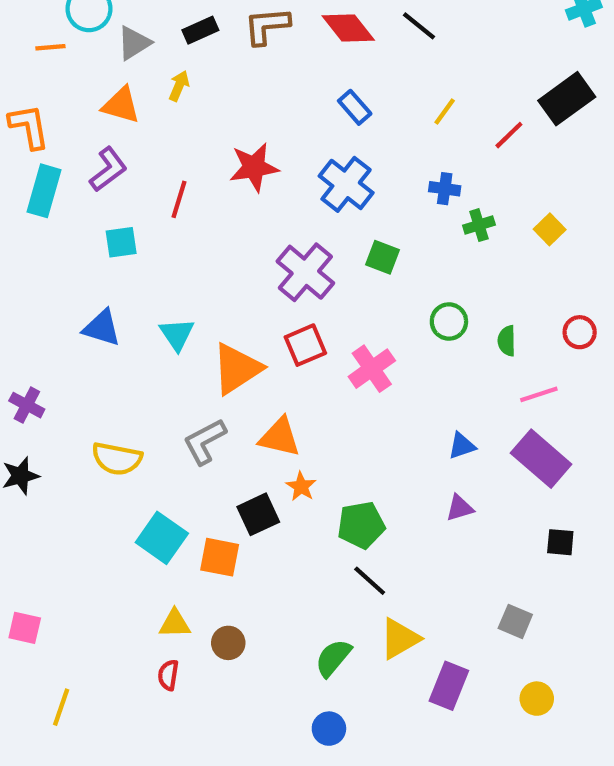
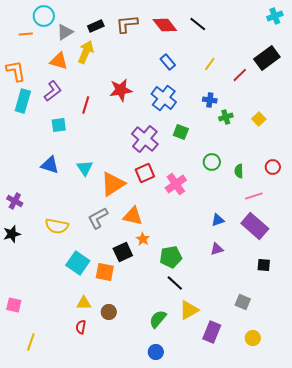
yellow arrow: (179, 86) -> (86, 52), size x1.6

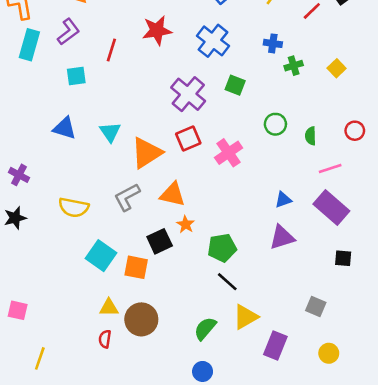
purple triangle: (217, 249) -> (282, 237), size x1.5
brown circle: (109, 312) -> (141, 319), size x1.6

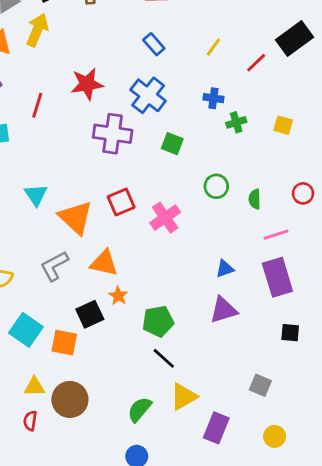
yellow square: (337, 68) -> (283, 125), turned -30
purple cross: (188, 94) -> (113, 134), moved, turned -32
orange triangle: (147, 153) -> (76, 218), turned -44
purple rectangle: (331, 207) -> (277, 277), turned 32

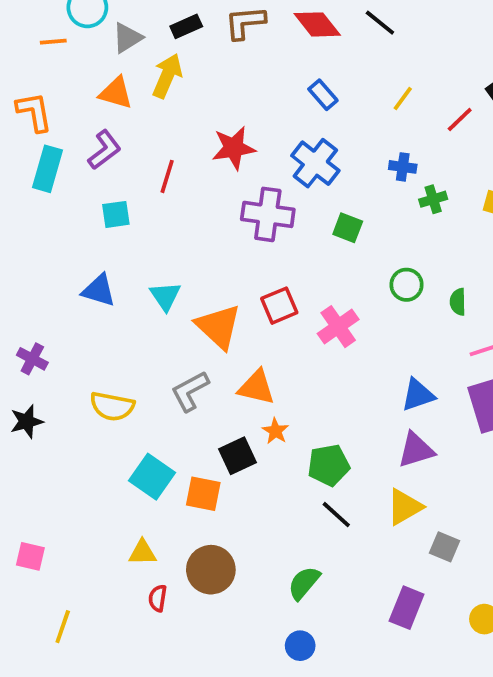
blue triangle: (225, 269) -> (418, 395), size x1.4
gray square: (260, 385) -> (445, 547), moved
yellow triangle: (34, 387) -> (142, 553), moved
yellow triangle: (184, 397) -> (405, 507), moved

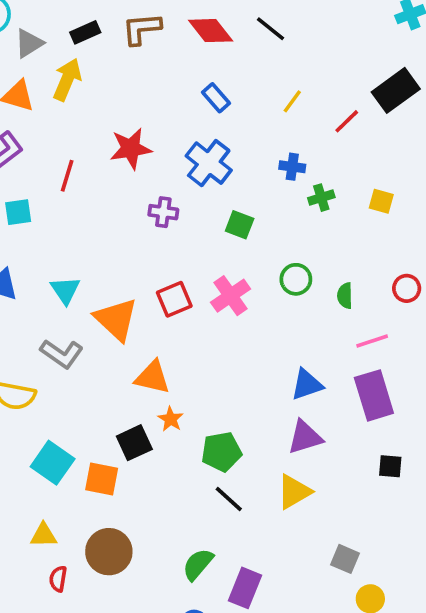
purple cross: (268, 214) -> (163, 212), size x0.6
pink cross: (338, 327) -> (231, 296), moved
gray L-shape: (190, 391) -> (62, 354), moved, turned -117
gray square: (445, 547) -> (345, 559), moved
purple rectangle: (407, 608) -> (245, 588), moved

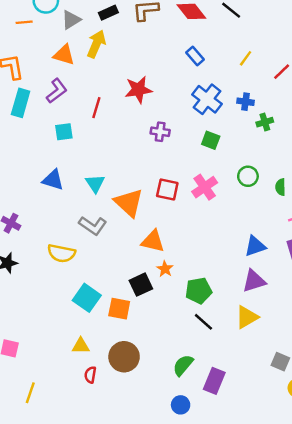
blue cross: (209, 163) -> (207, 99), moved
red square: (174, 299) -> (167, 190), turned 35

